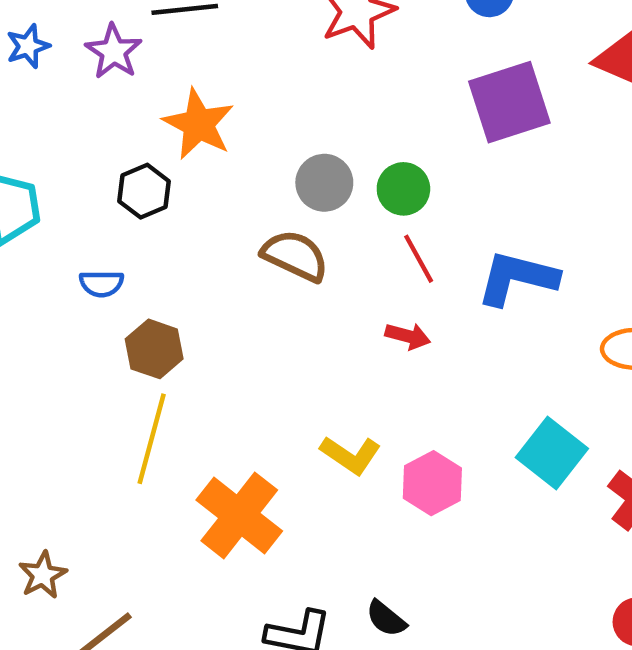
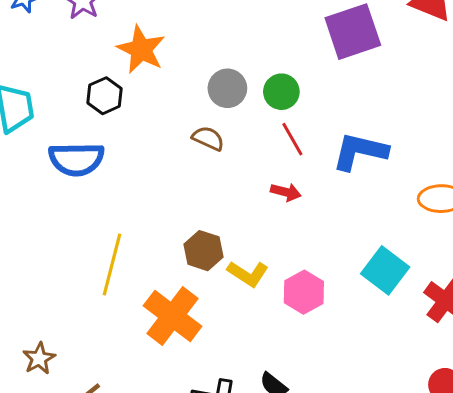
brown semicircle: (295, 256) -> (208, 138), size x0.7
blue semicircle: (101, 284) -> (76, 159), size x1.8
brown hexagon: (154, 349) -> (203, 251), moved

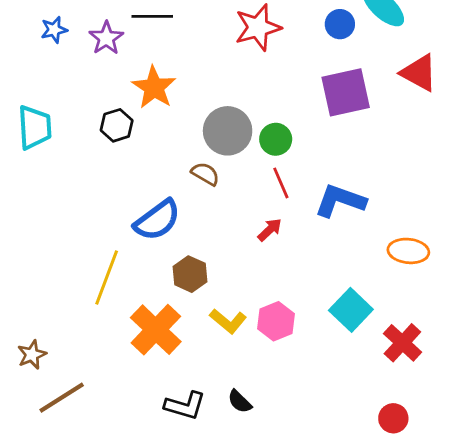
gray circle: (227, 88) -> (228, 131), size x1.4
blue semicircle: (76, 159) -> (157, 220), moved, turned -42
red arrow: (286, 192) -> (270, 230), turned -64
yellow L-shape: (248, 274) -> (228, 321), moved

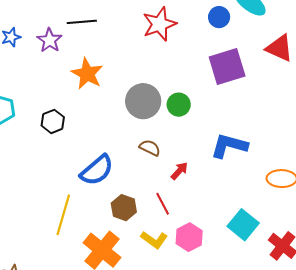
black hexagon: (117, 125) -> (53, 121), moved
brown semicircle: (205, 174) -> (150, 148), moved
red line: (281, 183) -> (163, 204), moved

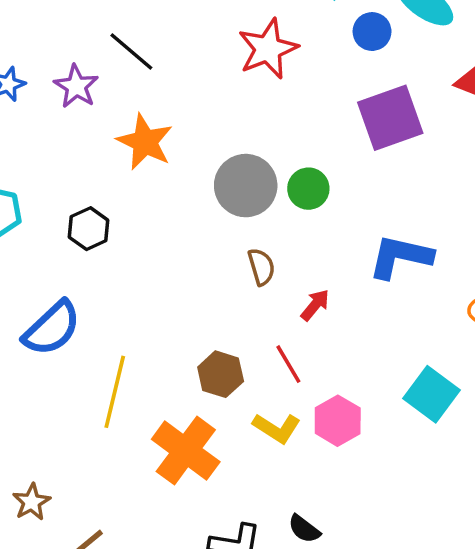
black line: (82, 22) -> (131, 51), turned 48
brown semicircle: (150, 148) -> (261, 267), turned 50
blue semicircle: (97, 170) -> (52, 328), moved

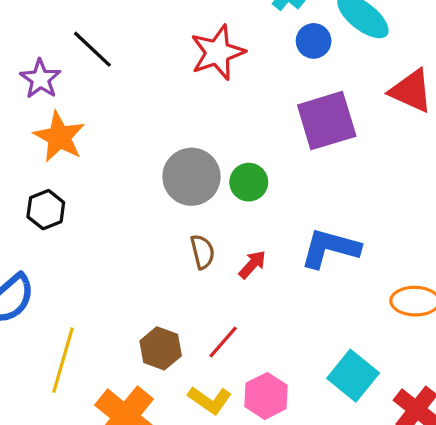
orange star: (145, 142) -> (59, 137), moved
red arrow: (315, 305) -> (252, 264), moved
red line: (288, 364) -> (223, 342), turned 69

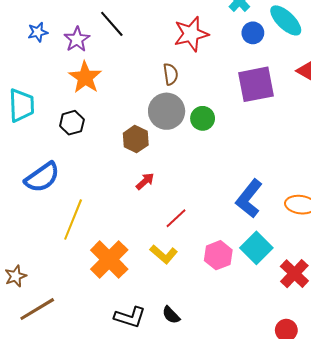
blue L-shape: (330, 248) -> (249, 199), moved, turned -72
brown semicircle: (202, 252) -> (171, 74), moved
red arrow: (252, 264) -> (145, 181), moved
brown hexagon: (161, 348) -> (136, 139), moved
pink hexagon: (266, 396) -> (218, 255), moved

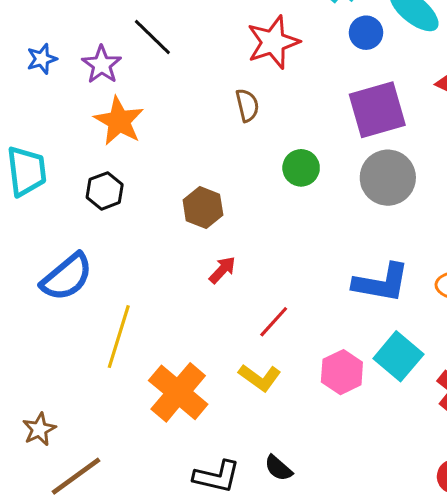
gray circle: (167, 111) -> (388, 178), moved
blue L-shape: (249, 199) -> (381, 283), turned -114

